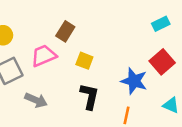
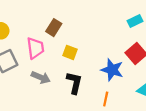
pink trapezoid: (44, 56) -> (35, 48), turned 105
gray arrow: (36, 100) -> (41, 77), moved

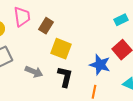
pink trapezoid: (35, 48) -> (22, 17), moved
yellow square: (70, 52) -> (61, 49), size x1.5

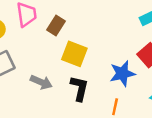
blue star: (100, 65) -> (122, 74), turned -30

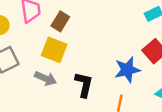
yellow square: (74, 54) -> (54, 50), moved

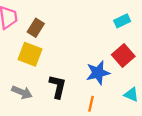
gray arrow: (45, 78) -> (22, 92), moved

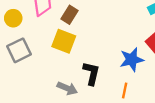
gray arrow: (22, 92) -> (67, 88), moved

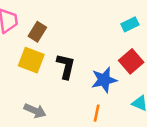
black L-shape: (91, 73) -> (66, 66), moved

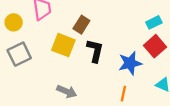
cyan rectangle: (130, 24) -> (154, 22), moved
brown rectangle: (37, 32) -> (81, 25), moved

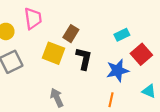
cyan rectangle: (154, 22) -> (122, 35), moved
gray arrow: (67, 91) -> (57, 98), turned -138

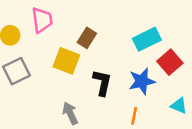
cyan rectangle: (122, 35) -> (147, 39), size x1.5
black L-shape: (84, 59) -> (102, 83), moved

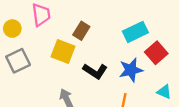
black L-shape: (102, 83) -> (95, 71), turned 110

